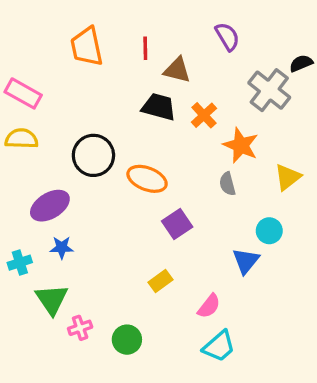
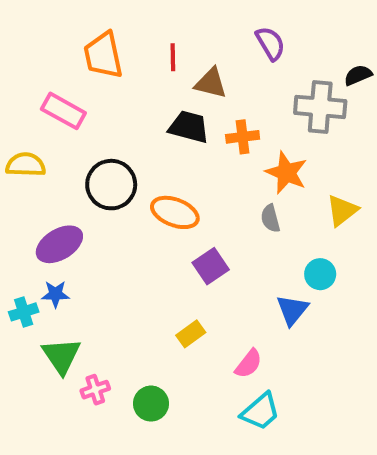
gray cross: (269, 90) -> (320, 107), turned -33
pink rectangle: (23, 93) -> (63, 111), moved
orange cross: (204, 115) -> (243, 137), turned 36
blue star: (62, 247) -> (55, 294), moved

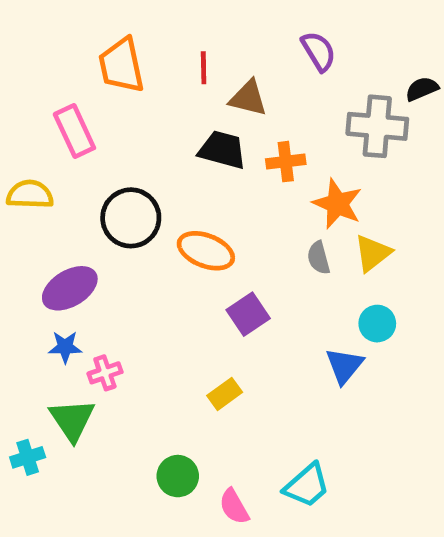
pink rectangle: (63, 111) -> (74, 131), turned 36
yellow triangle: (342, 210) -> (373, 253), moved
cyan cross: (24, 312) -> (28, 457), moved
pink semicircle: (249, 364) -> (234, 507), moved, turned 112
pink cross: (95, 390) -> (105, 373), moved

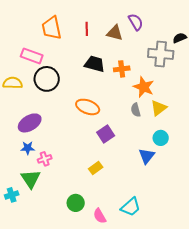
brown triangle: (248, 98) -> (115, 33), moved
pink rectangle: (74, 131) -> (32, 56), turned -45
black circle: (131, 218) -> (47, 79), moved

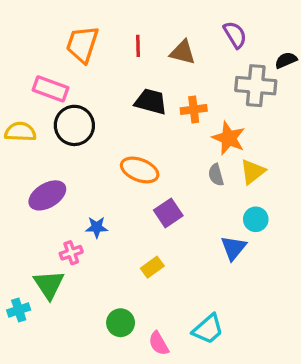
purple semicircle: (136, 22) -> (235, 35), moved
orange trapezoid: (52, 28) -> (82, 44), turned 30
blue star: (28, 148) -> (97, 227), moved

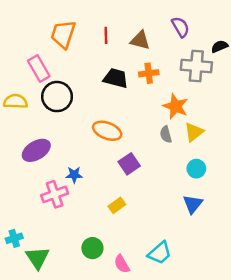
pink rectangle: (51, 89) -> (39, 68), turned 40
orange cross: (194, 110) -> (149, 73), moved
blue triangle: (233, 248) -> (193, 204), moved
pink cross: (71, 253) -> (55, 194), size x1.5
green triangle: (49, 285) -> (37, 258), moved

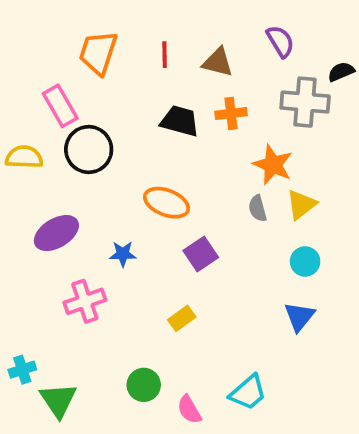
blue star: (74, 175) -> (123, 254), moved

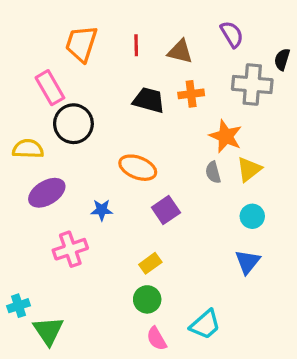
black semicircle: (341, 72) -> (282, 59), turned -50
yellow semicircle: (24, 157) -> (28, 149), moved
green circle: (144, 385) -> (147, 299), moved

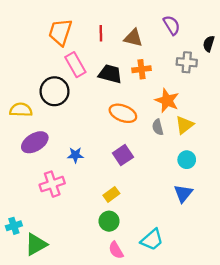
gray cross: (252, 85) -> (187, 62), size x0.7
pink rectangle: (50, 88) -> (75, 65), moved
orange ellipse: (138, 168) -> (123, 113), moved
green triangle: (48, 331) -> (36, 244), turned 35

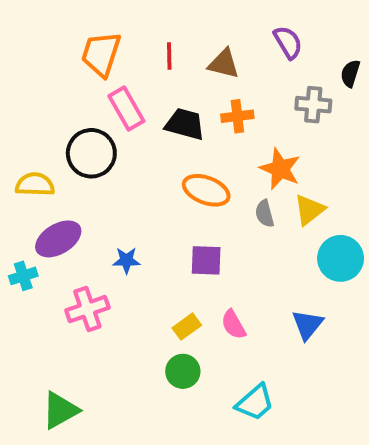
purple square: (123, 155) -> (206, 260), turned 36
cyan circle: (187, 160) -> (341, 258), moved, size x1.5
cyan cross: (14, 226) -> (23, 276), moved
pink semicircle: (116, 250) -> (233, 325), moved

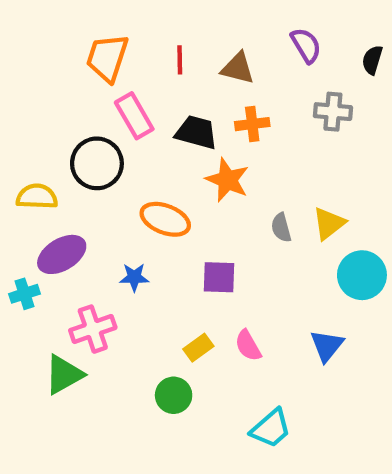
black semicircle: (350, 73) -> (372, 60), moved
orange star: (280, 169) -> (227, 180), moved
orange ellipse: (206, 190) -> (165, 219), moved
green circle: (183, 371) -> (174, 395), moved
green triangle: (60, 410) -> (64, 375), moved

